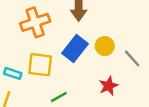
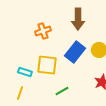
orange cross: (35, 22) -> (43, 31), size x0.7

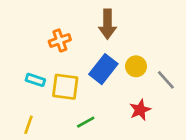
cyan rectangle: (25, 72) -> (35, 80), moved

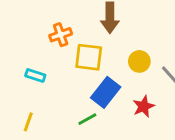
blue rectangle: (103, 69) -> (106, 92), moved
yellow square: (65, 87) -> (89, 57), moved

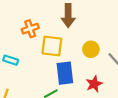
blue rectangle: (106, 92) -> (65, 73), turned -45

